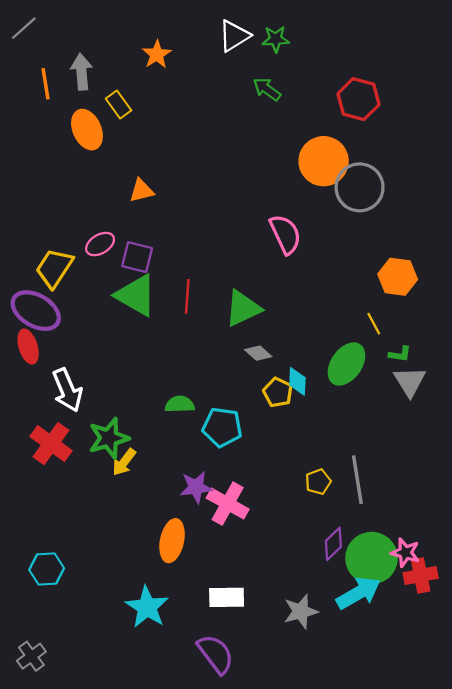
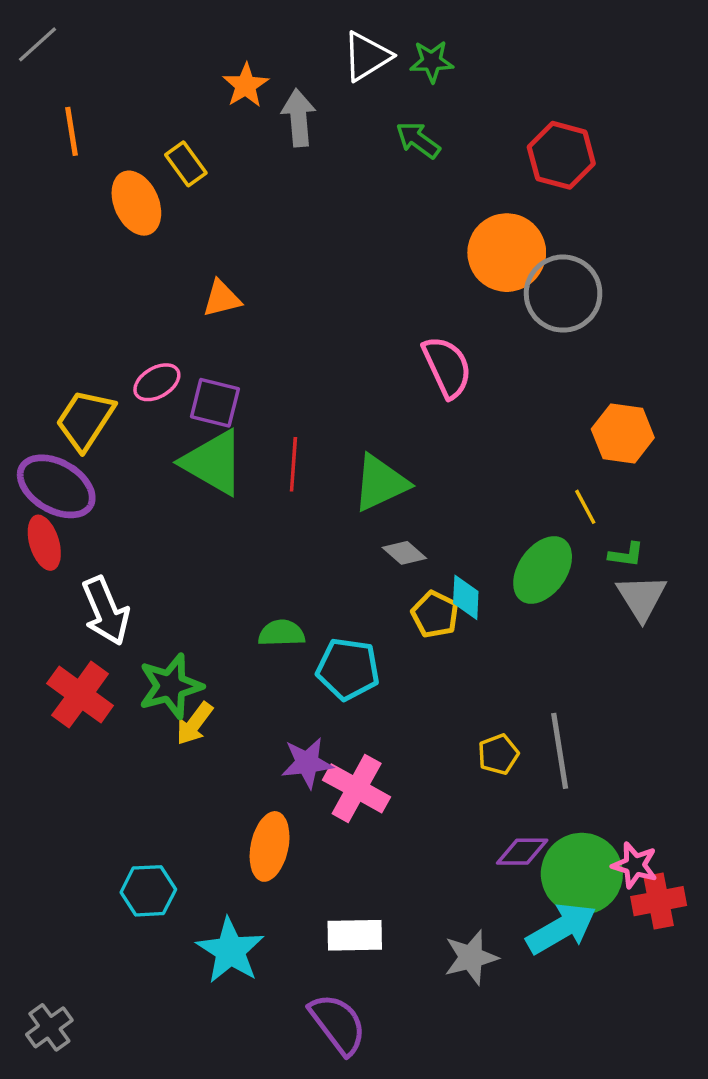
gray arrow: (82, 72) -> (299, 118), moved
purple diamond: (333, 544) -> (522, 852), turned 44
cyan hexagon: (47, 569) -> (148, 891), moved

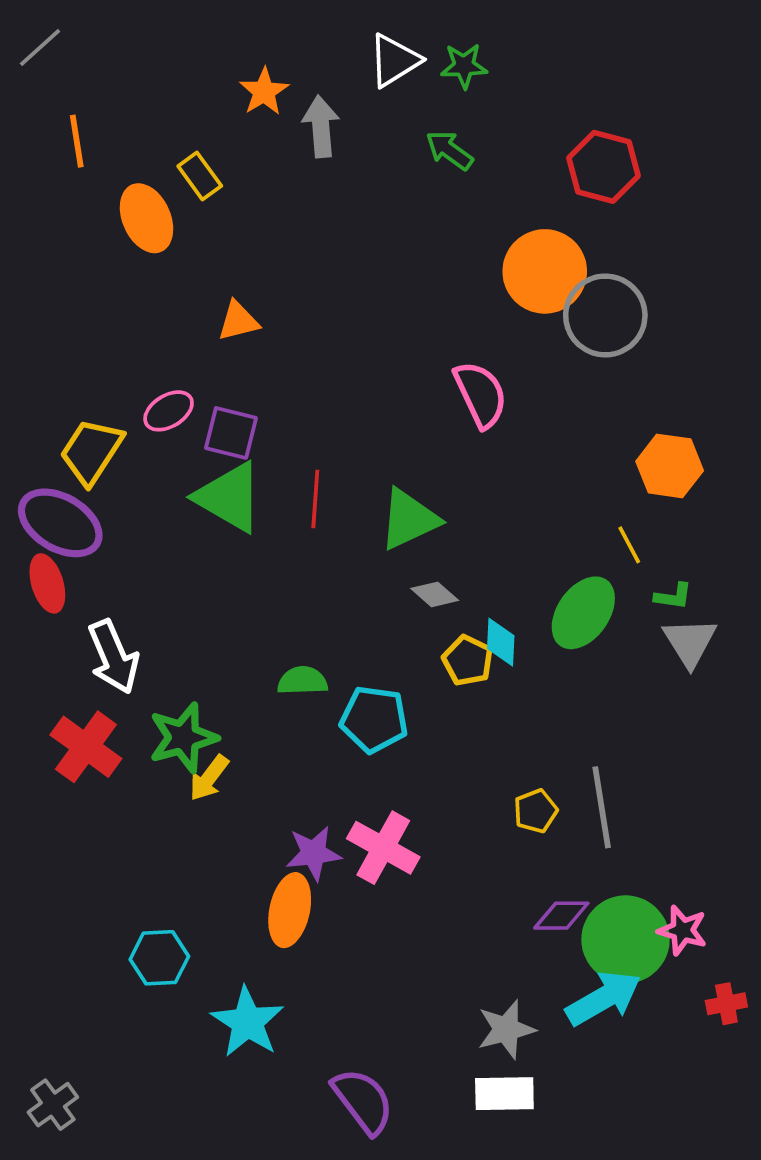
purple star: (307, 763) -> (314, 853), moved
red cross: (659, 901) -> (726, 1004), moved, size x0.7
white rectangle: (355, 935) -> (504, 1094), moved

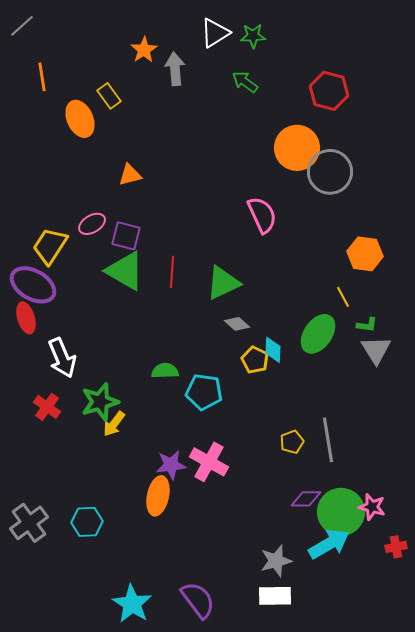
red cross: (86, 747) -> (47, 407), size x0.7
cyan star: (247, 1022) -> (132, 604), moved
gray cross: (53, 1105) -> (29, 523), moved, size x1.4

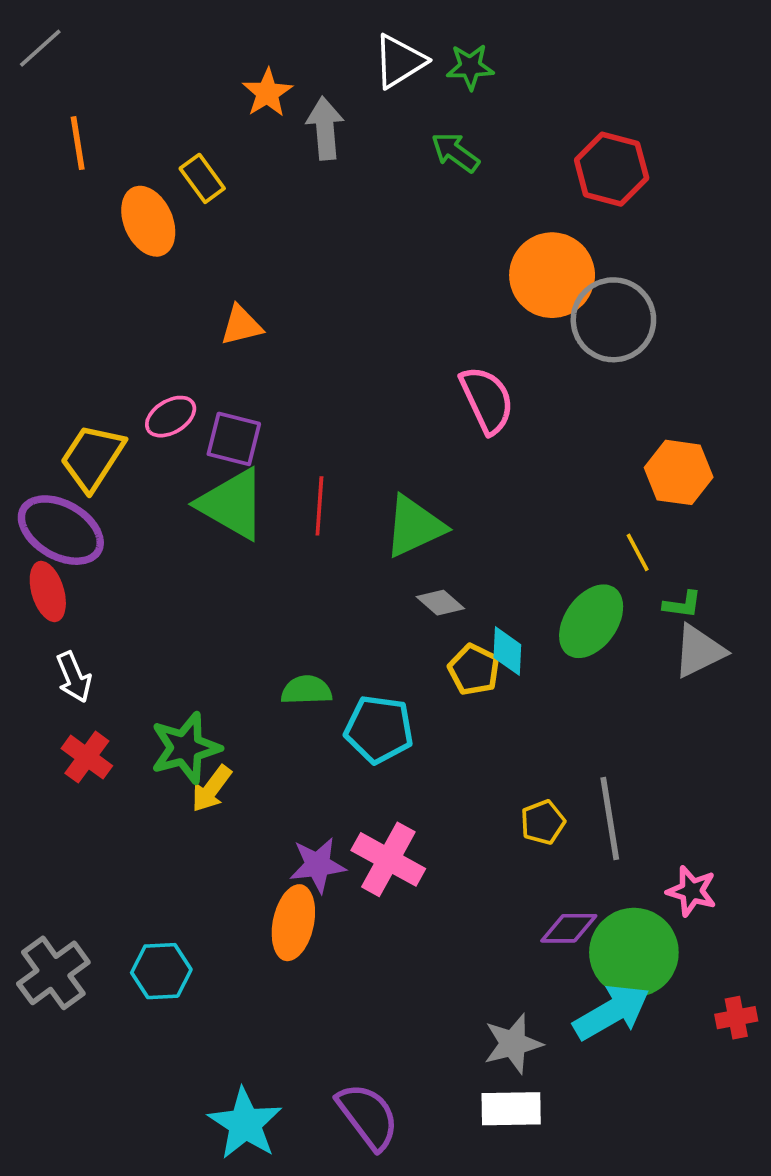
gray triangle: (376, 350) -> (699, 651), turned 36
white arrow: (62, 358) -> (74, 677), moved, size x0.7
pink star: (372, 507) -> (692, 891), moved

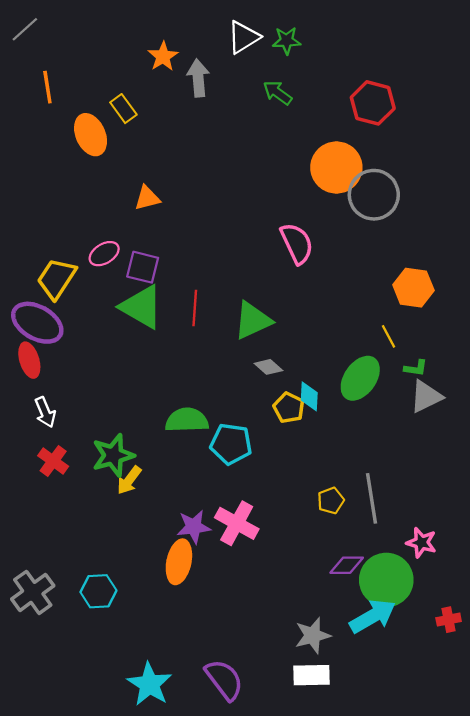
green semicircle: (306, 690) -> (187, 420), size x1.4

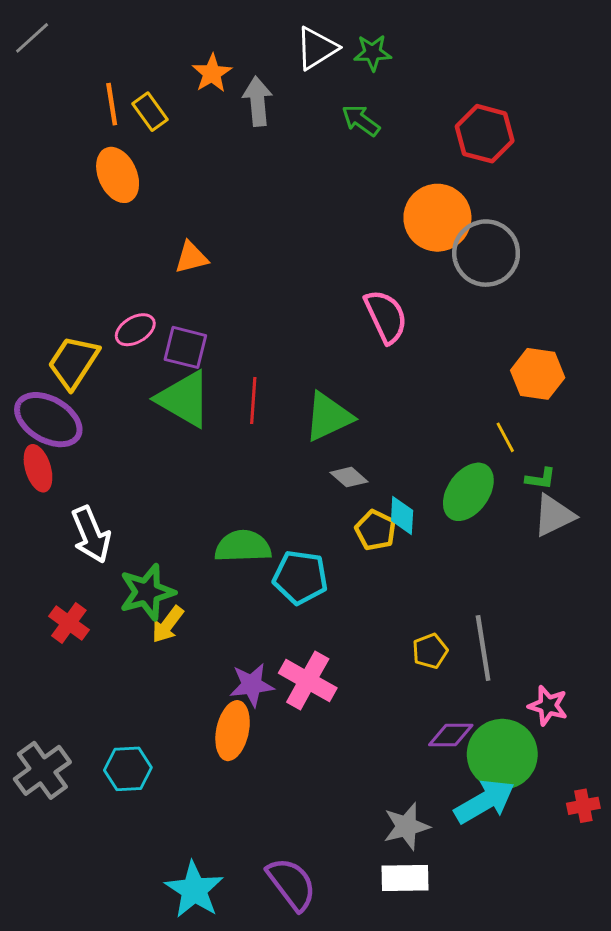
orange line: (47, 87) -> (112, 104), moved
yellow rectangle: (123, 109) -> (150, 112), moved
white arrow: (45, 412) -> (91, 535), moved, size x1.4
red cross: (53, 461) -> (69, 623), moved

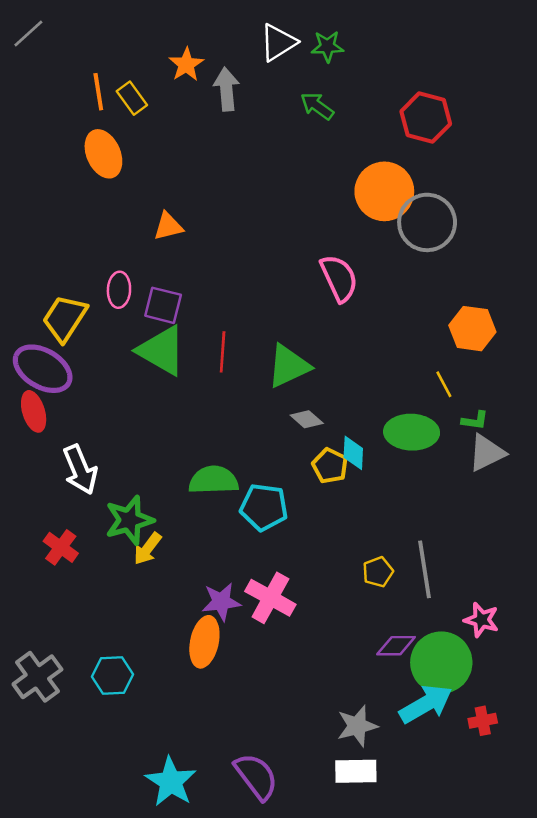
pink ellipse: (135, 330) -> (119, 290), turned -56
green ellipse: (468, 492) -> (412, 432), turned 57
red cross: (583, 806) -> (483, 721), moved

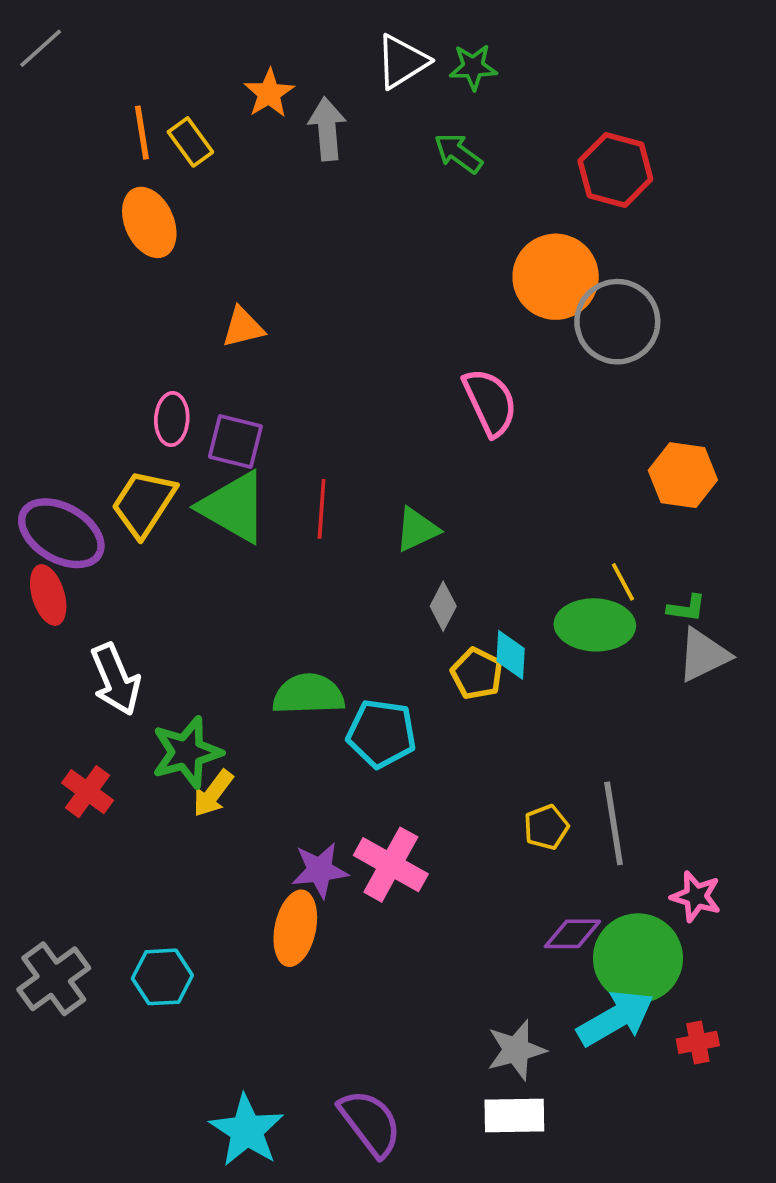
yellow trapezoid: (65, 318) -> (144, 503), moved
green triangle: (289, 366) -> (417, 529), size x0.7
yellow line: (444, 384) -> (623, 582), moved
gray diamond: (307, 419) -> (443, 606), turned 76

